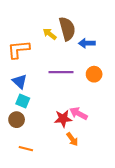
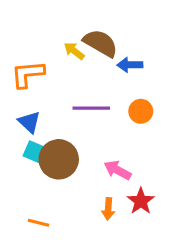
brown semicircle: (67, 29) -> (100, 43), turned -45
red star: (63, 119) -> (141, 201), moved, turned -30
brown circle: (17, 120) -> (59, 159), moved, size x1.6
orange arrow: (72, 139) -> (108, 209), turned 40

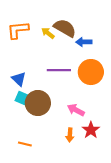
orange L-shape: (28, 74) -> (18, 30), moved
orange circle: (141, 111) -> (91, 72), size x1.6

